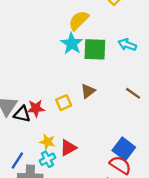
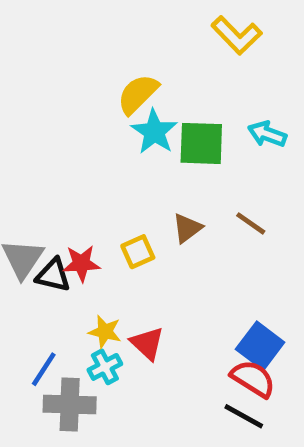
yellow semicircle: (79, 20) -> (138, 94), moved
brown line: (133, 93) -> (251, 223), moved
red triangle: (68, 148) -> (147, 343), turned -48

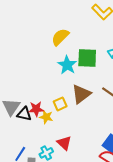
cyan star: (154, 132) -> (67, 65), moved
brown triangle: (187, 228) -> (81, 94), size x1.5
yellow star: (105, 332) -> (46, 117), moved

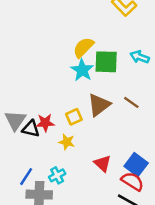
yellow semicircle: (60, 37) -> (83, 47), moved
yellow star: (46, 117) -> (67, 142), moved
red triangle: (64, 143) -> (103, 163), moved

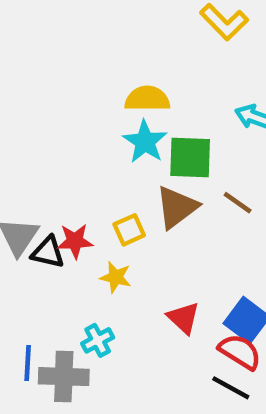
yellow semicircle: (83, 47) -> (147, 99), turned 45
green square: (106, 62) -> (190, 158), moved
blue line: (26, 177) -> (28, 363), moved, turned -30

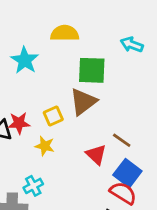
cyan star: (145, 142) -> (25, 60), moved
brown line: (238, 203) -> (122, 140), moved
red triangle: (183, 318) -> (96, 154), moved

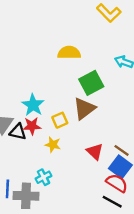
cyan star: (25, 60) -> (33, 105), moved
green square: (92, 70) -> (91, 83), turned -30
brown line: (122, 140) -> (122, 150), moved

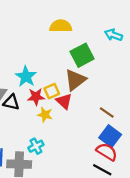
red star: (32, 126) -> (36, 97), moved
brown line: (122, 150) -> (107, 112), moved
red triangle: (95, 152) -> (64, 101), moved

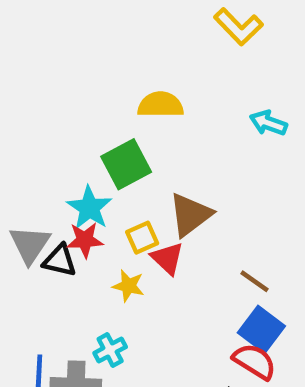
green square: (82, 55) -> (126, 164), moved
red star: (36, 97) -> (85, 240), moved

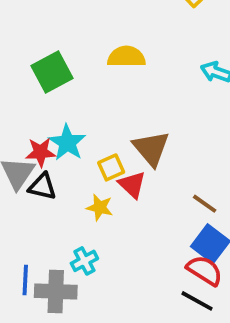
green square: (126, 164) -> (52, 72), moved
brown triangle: (190, 215) -> (151, 148), turned -33
red star: (85, 240) -> (41, 152), moved

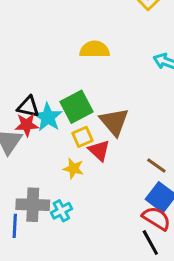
green square: (52, 72) -> (76, 107), moved
black triangle: (42, 187) -> (28, 107), moved
gray cross: (56, 291) -> (33, 205), moved
black line: (197, 301) -> (150, 242), turned 32

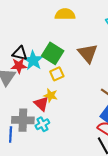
green square: (76, 107) -> (53, 53), turned -30
brown triangle: (114, 122) -> (88, 53), moved
red triangle: (99, 150) -> (41, 104), moved

